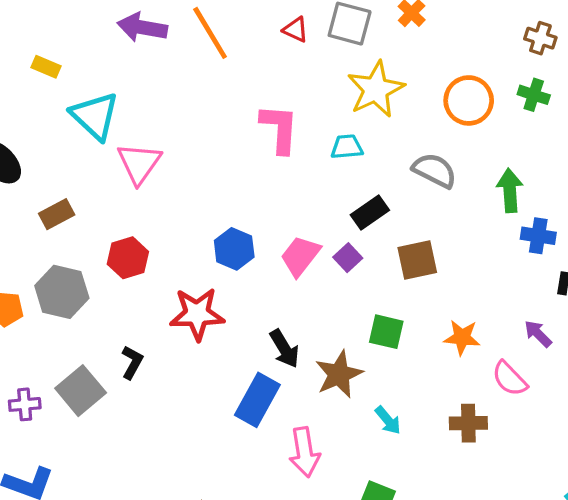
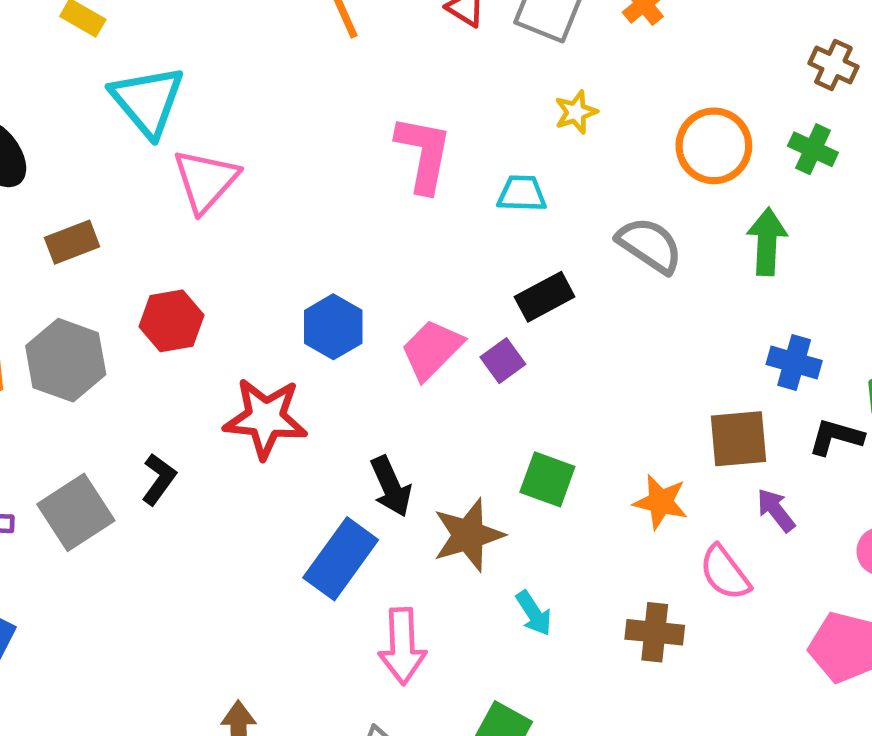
yellow star: (376, 89) -> (576, 112), size x0.5
green arrow: (510, 190) -> (767, 242), moved
brown square: (417, 260) -> (738, 439), moved

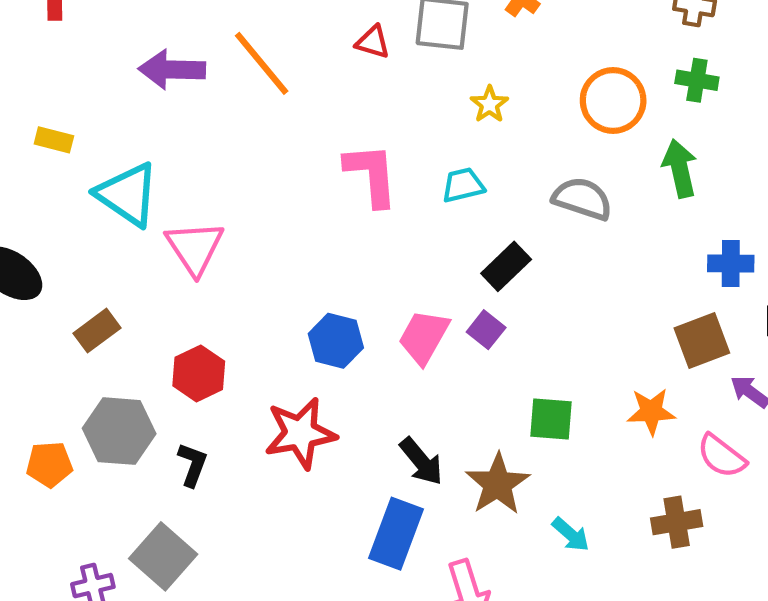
black L-shape: (159, 479) -> (192, 465), moved

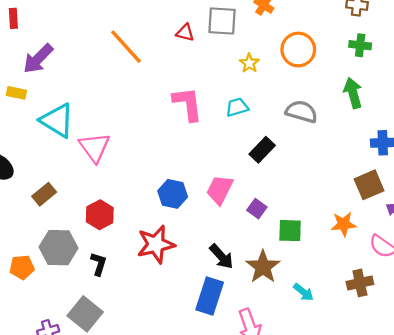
purple arrow: (172, 69) -> (38, 59), moved, turned -44
orange circle: (613, 100) -> (298, 50), moved
purple square: (486, 330) -> (257, 209), moved

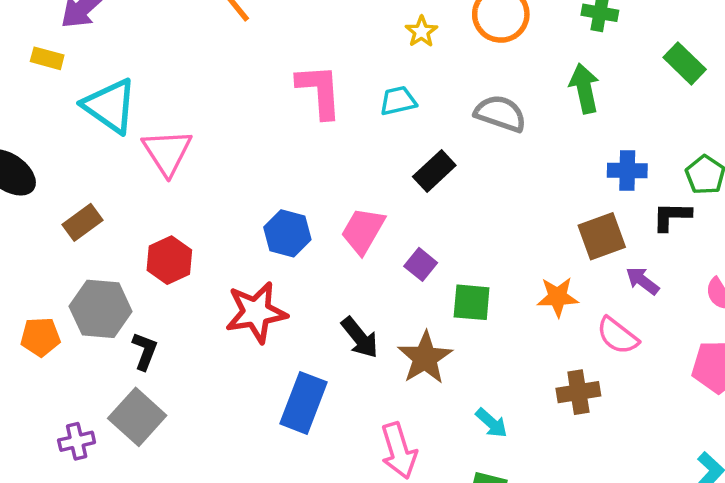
black L-shape: (99, 264) -> (145, 351), moved
cyan arrow: (303, 292) -> (491, 423), moved
blue rectangle: (210, 296) -> (304, 403), moved

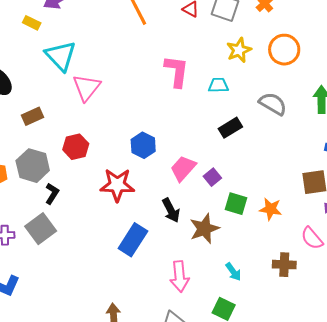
yellow star: (421, 32) -> (239, 50), size x1.4
pink trapezoid: (363, 231) -> (183, 168), moved
orange star: (558, 297) -> (271, 209), moved

